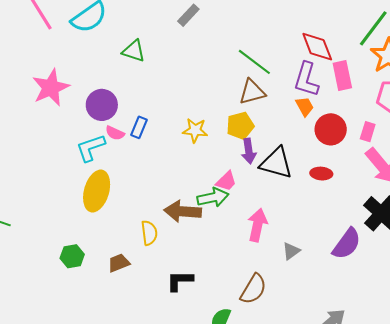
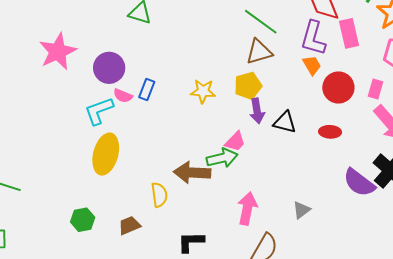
black triangle: (276, 163) -> (285, 122), size x0.7
pink arrow: (257, 225) -> (247, 208), moved
purple semicircle: (347, 244) -> (359, 183), moved, turned 92

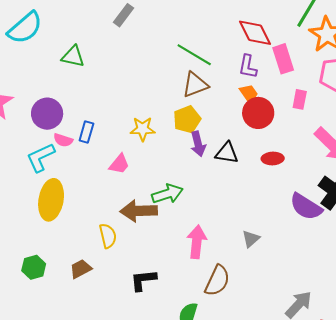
purple L-shape: (313, 38) -> (248, 67), size x0.7
red circle: (338, 88) -> (258, 113), moved
pink rectangle: (376, 89) -> (300, 99), moved
pink trapezoid: (235, 141) -> (119, 164), moved

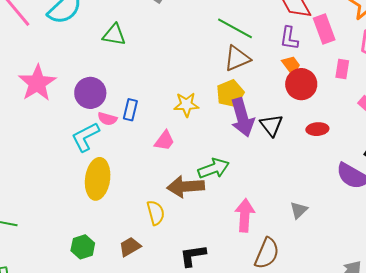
purple arrow: (198, 144) -> (242, 117), size x1.5
black triangle: (227, 153) -> (271, 125), turned 45

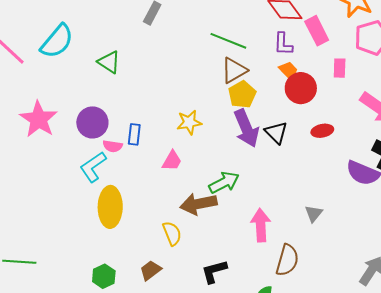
green triangle: (114, 35) -> (109, 62), turned 30
yellow pentagon: (230, 93) -> (242, 95), moved

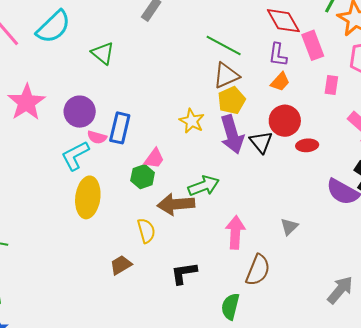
orange trapezoid: (288, 71) -> (280, 82), turned 80
red circle: (301, 88) -> (285, 121), moved
yellow star: (189, 122) -> (192, 121), moved, turned 30
blue rectangle: (134, 134) -> (120, 128), size x1.4
green hexagon: (104, 276) -> (143, 177), moved

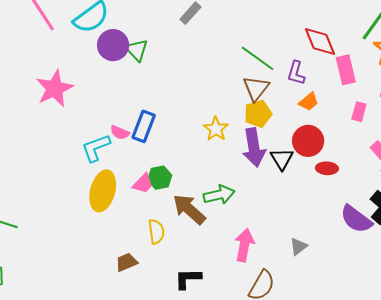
purple L-shape: (278, 55) -> (296, 73), moved
brown triangle: (226, 75) -> (256, 88), turned -36
purple circle: (80, 112) -> (113, 45), moved
pink trapezoid: (154, 158) -> (143, 184), moved
brown arrow: (176, 204) -> (189, 209), turned 39

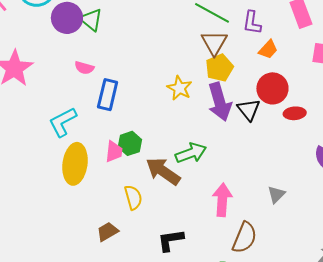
pink semicircle: (120, 133) -> (84, 68), moved
pink trapezoid: (143, 184) -> (114, 152), turned -30

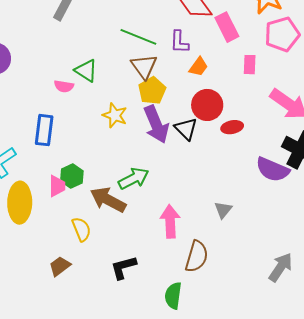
green triangle: (91, 20) -> (86, 70), moved
pink semicircle: (84, 68) -> (64, 86), moved

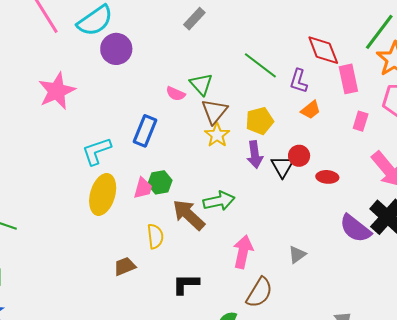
brown triangle: (144, 66) -> (214, 111), moved
red circle: (207, 105) -> (299, 156), moved, size x0.7
purple arrow: (156, 124) -> (255, 155), size x0.7

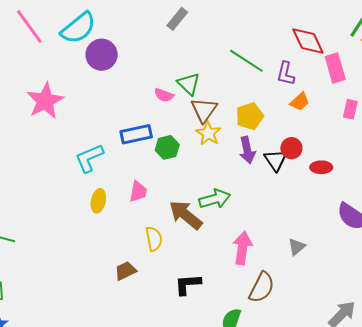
blue rectangle: (145, 131) -> (136, 134), turned 60
green hexagon: (160, 182) -> (167, 147), moved
yellow ellipse: (103, 194) -> (98, 201), size x0.6

